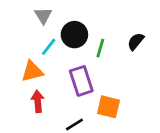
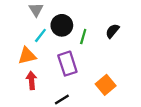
orange square: (108, 107) -> (106, 85), moved, turned 36

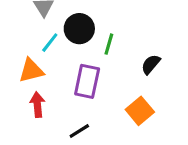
black semicircle: (112, 31) -> (151, 64), moved
purple rectangle: (67, 64) -> (87, 81), turned 30

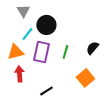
green line: (109, 44) -> (65, 52), moved
purple rectangle: (87, 81) -> (41, 52), moved

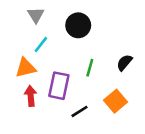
black circle: (46, 25) -> (78, 25), moved
purple rectangle: (41, 52) -> (59, 86), moved
black line: (46, 91) -> (79, 111), moved

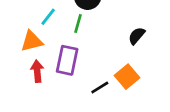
green line: (90, 68) -> (78, 24), moved
black line: (79, 111) -> (100, 88), moved

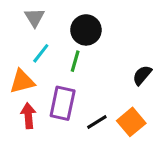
black line: (100, 88) -> (97, 122), moved

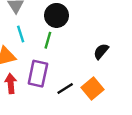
cyan line: (41, 53) -> (21, 34), turned -56

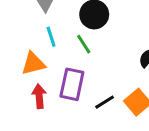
green line: (48, 40) -> (84, 44), turned -49

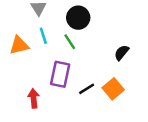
orange triangle: (33, 64) -> (19, 45), moved
red arrow: (39, 96) -> (34, 98), moved

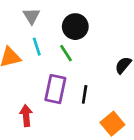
black line: (87, 89) -> (85, 94), moved, turned -49
orange square: (113, 89) -> (112, 124), moved

